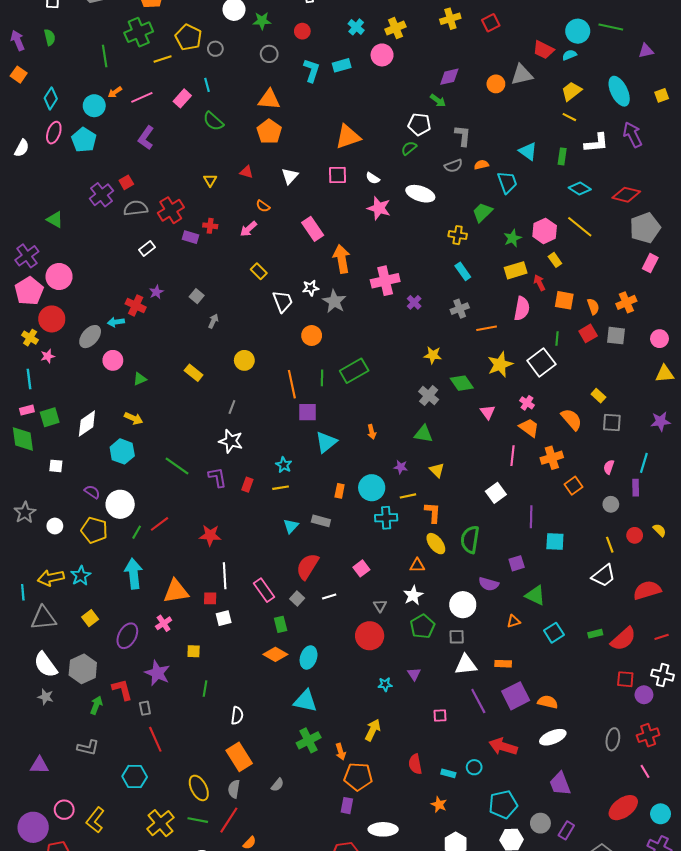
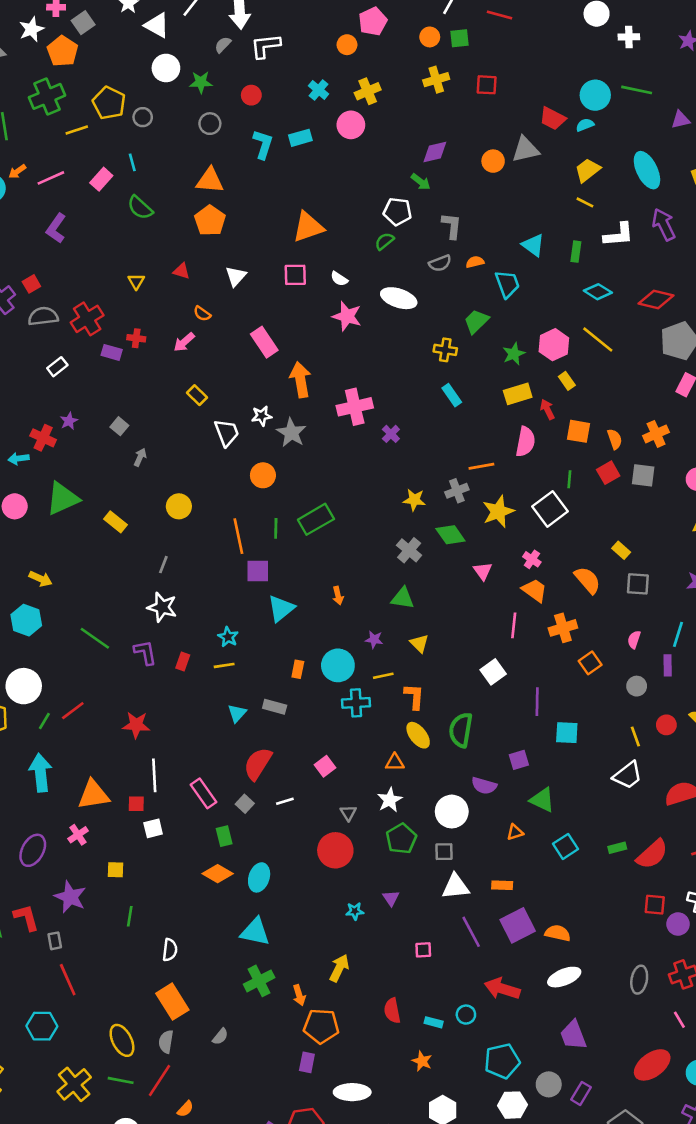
red square: (491, 23) -> (487, 85), turned 30
gray cross: (460, 309) -> (457, 491), moved
green triangle: (140, 379) -> (62, 499), moved, size x2.0

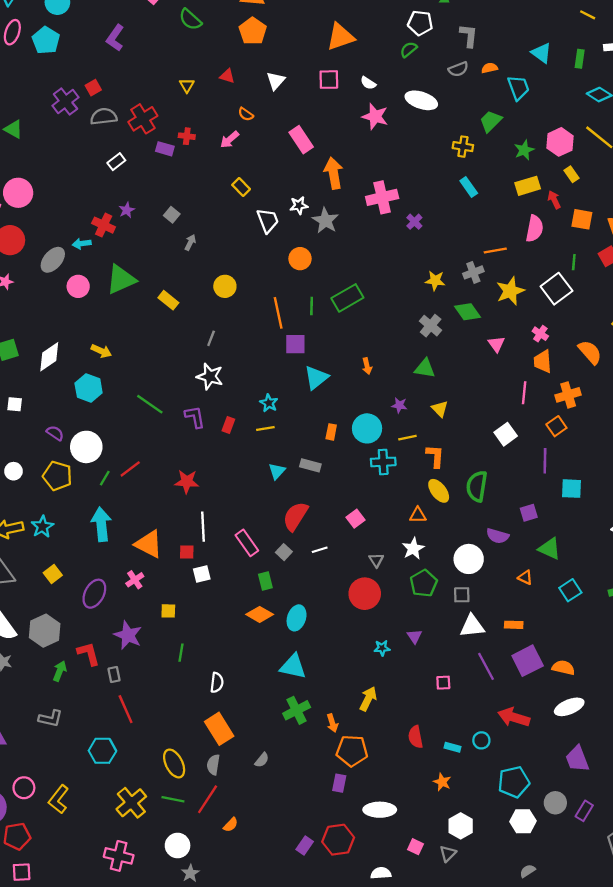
orange trapezoid: (534, 590) -> (543, 361), turned -130
orange square: (590, 663) -> (556, 426), moved
orange triangle: (94, 795) -> (149, 544), turned 36
orange triangle: (515, 832) -> (525, 577), turned 42

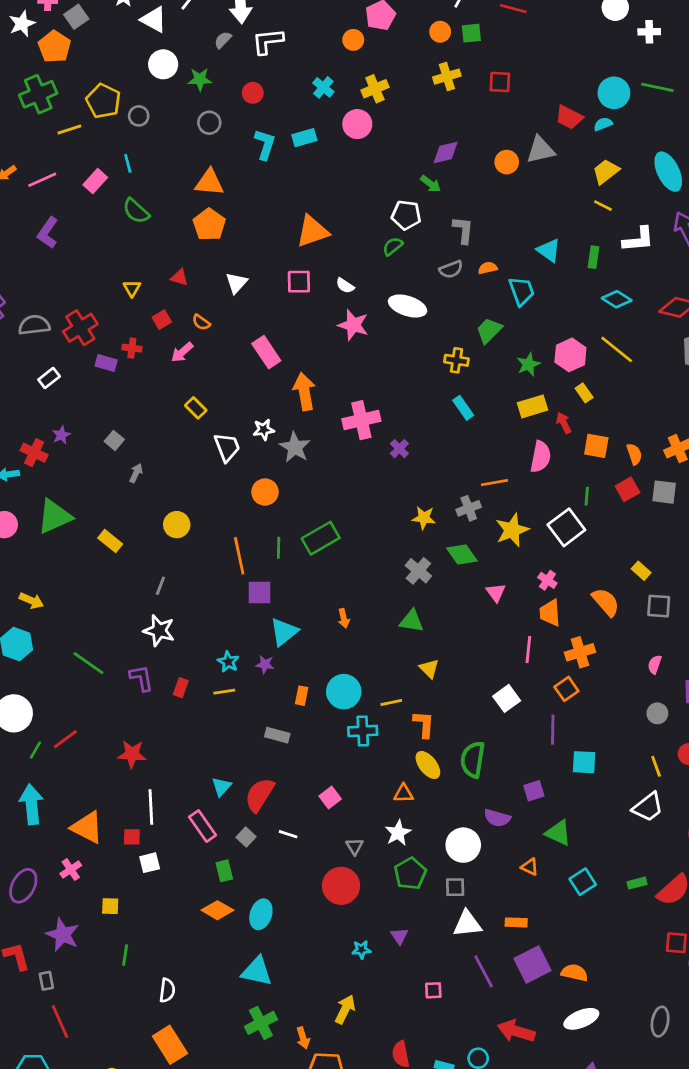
red square: (93, 88) -> (162, 320), moved
purple star: (399, 405) -> (265, 664), moved
cyan triangle: (277, 471) -> (222, 787), moved
white line: (320, 550) -> (288, 834), turned 35

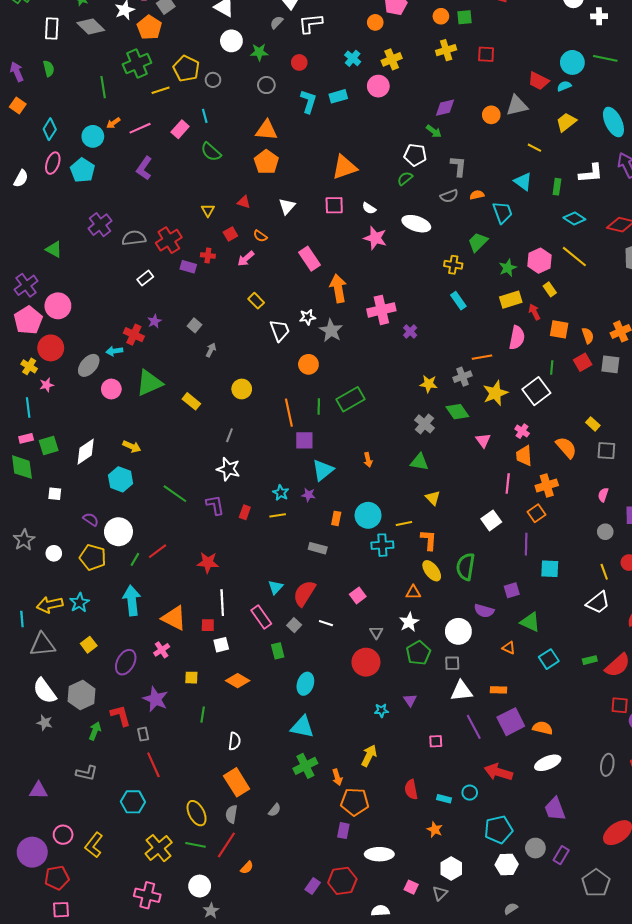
yellow line: (603, 206) -> (534, 148), moved
orange diamond: (217, 910) -> (238, 681), moved

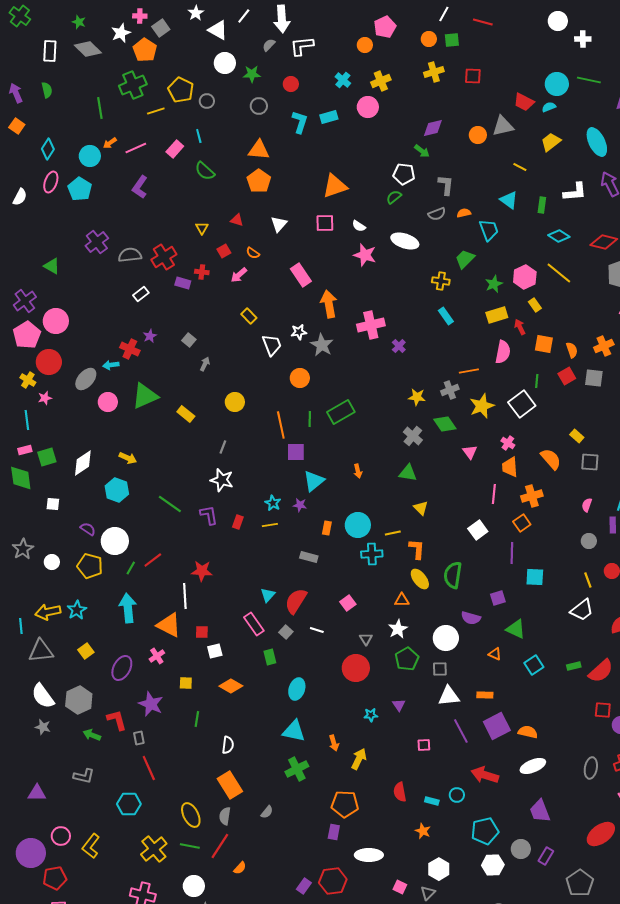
white line: (222, 603) -> (185, 596), moved
green arrow: (95, 731) -> (92, 735), turned -90
orange arrow: (337, 777) -> (334, 743), moved

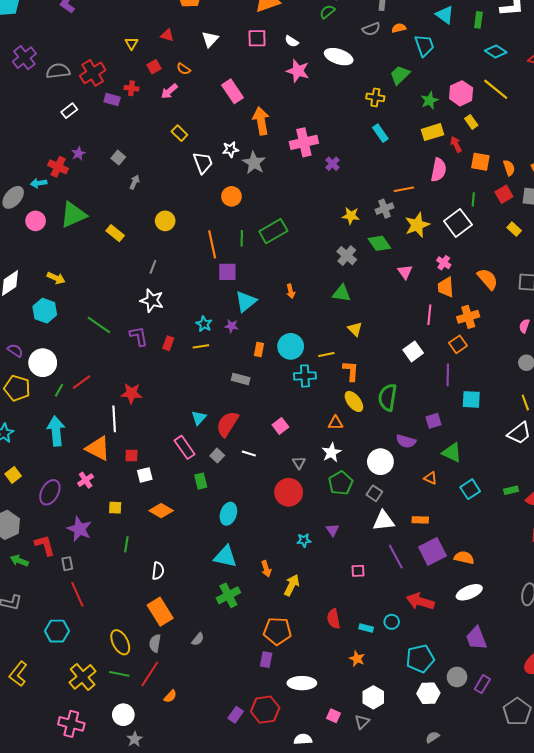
yellow rectangle: (577, 436) -> (514, 229), moved
gray square: (440, 669) -> (374, 493), turned 35

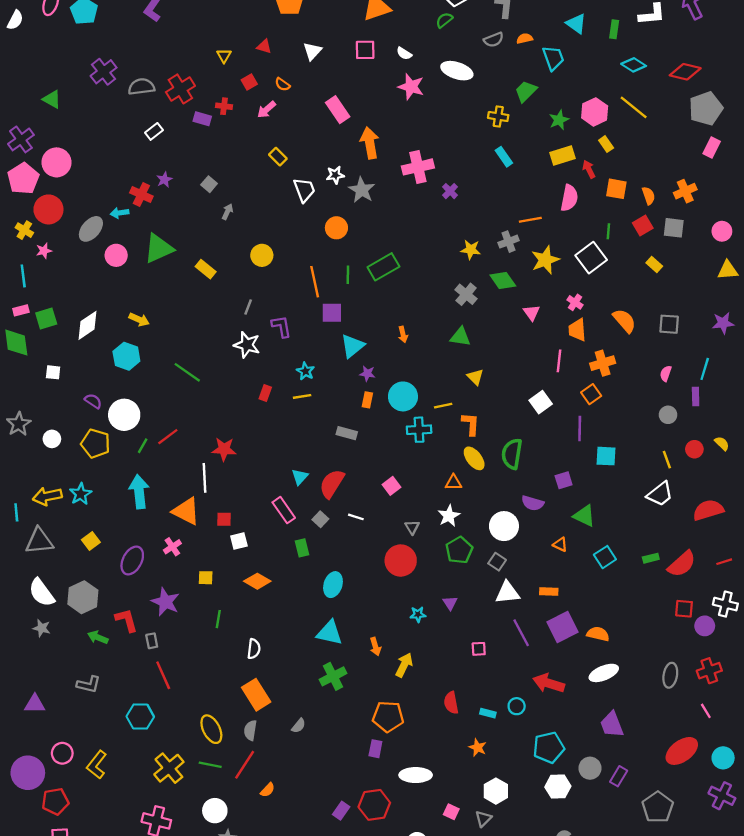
purple star: (231, 326) -> (367, 373), moved
purple L-shape: (139, 336) -> (281, 326), moved

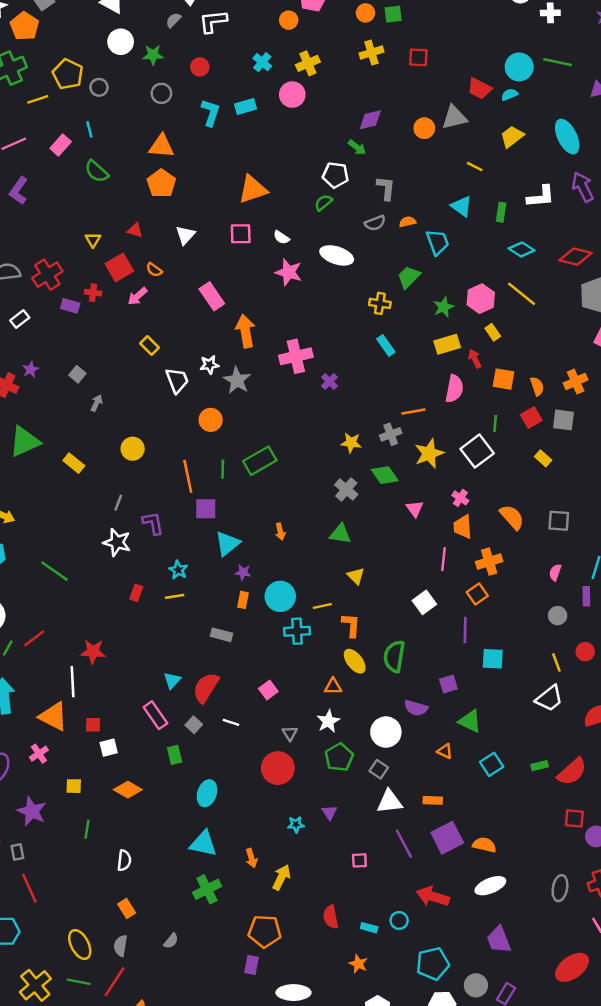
red square: (249, 82) -> (119, 267), size x1.6
orange rectangle: (256, 695) -> (127, 908), size x0.6

